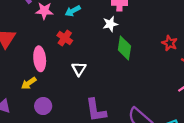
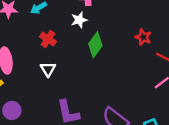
red cross: (65, 38) -> (48, 39), moved
green diamond: (124, 48) -> (95, 45), turned 30

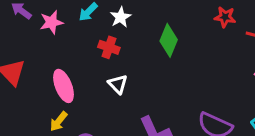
white star: (79, 20) -> (121, 17), moved

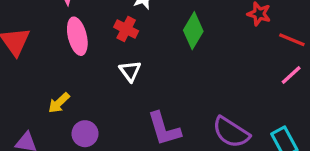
pink ellipse: (64, 86) -> (77, 36), moved

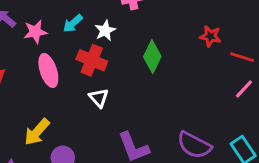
red cross: (126, 29) -> (92, 60), size x1.4
yellow arrow: (59, 103) -> (37, 132), size x1.4

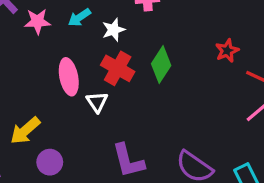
red star: (210, 36) -> (227, 51), turned 30
red cross: (92, 60) -> (118, 68), moved
pink ellipse: (48, 70) -> (69, 77), moved

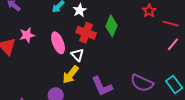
pink star: (37, 21) -> (27, 35), moved
yellow arrow: (25, 131) -> (71, 75), moved

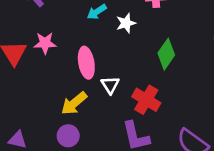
red cross: (86, 33) -> (146, 100), moved
yellow arrow: (71, 75) -> (74, 103), moved

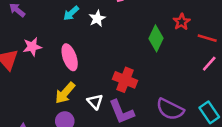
green diamond: (166, 54) -> (156, 38), moved
white triangle: (110, 85) -> (95, 102), moved

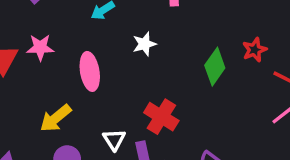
white star: (97, 19) -> (144, 44), moved
yellow arrow: (65, 93) -> (56, 118), moved

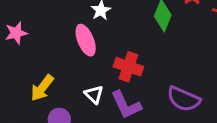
pink ellipse: (90, 71) -> (86, 40), moved

